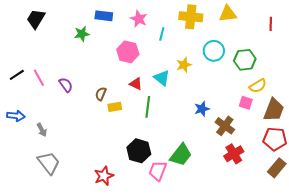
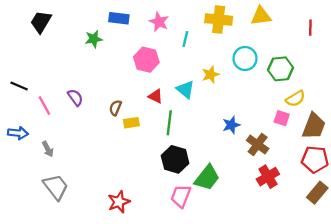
black line: (17, 75) -> (19, 86), turned 56
pink line: (39, 78) -> (44, 105), moved
black hexagon: (139, 151) -> (175, 159), moved

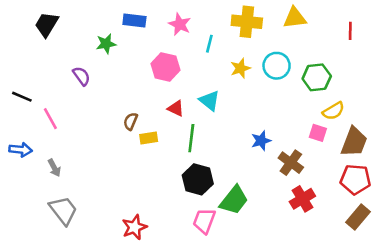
yellow star: (211, 75) -> (240, 68), moved
purple semicircle: (75, 97) -> (81, 76), moved

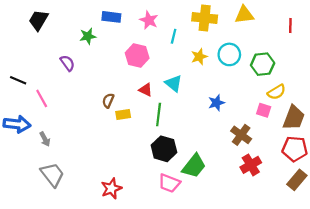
blue star: (261, 141) -> (216, 103), moved
blue arrow: (21, 150) -> (17, 124), size x1.4
pink trapezoid: (204, 221) -> (169, 183), turned -90

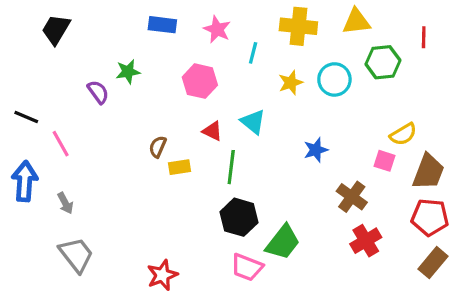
green star: (88, 36) -> (128, 72), moved
green hexagon: (263, 64) -> (383, 62), moved
blue arrow: (17, 124) -> (25, 181), turned -92

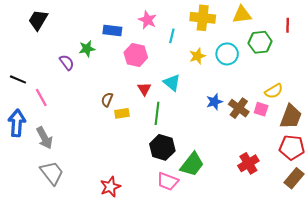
blue rectangle: (162, 25) -> (112, 31), moved
red triangle: (212, 131) -> (144, 89), turned 32
brown cross: (352, 197) -> (239, 108), moved
gray arrow: (65, 203) -> (44, 138), size x1.5

